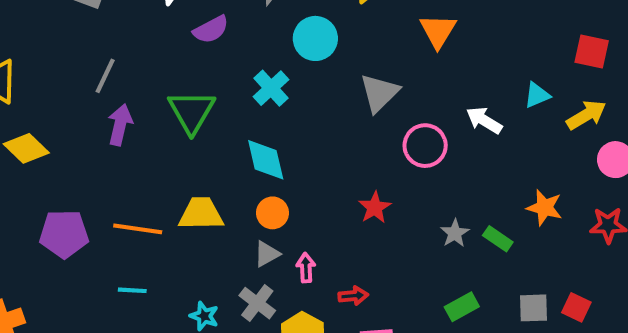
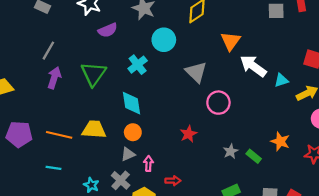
gray triangle: (379, 93) -> (196, 72), turned -35
white arrow: (484, 120) -> (253, 66), moved, size x1.4

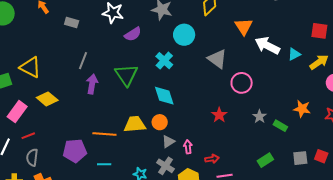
orange circle: (133, 132) -> (160, 122), moved
purple pentagon: (19, 134) -> (75, 151), moved
gray star: (231, 151) -> (260, 116), moved

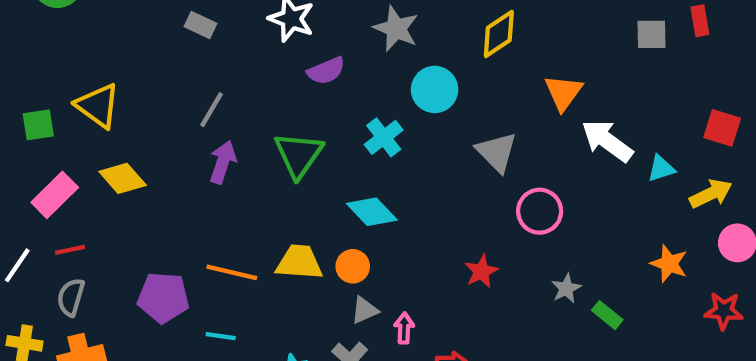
cyan diamond: (164, 96) -> (372, 212), turned -35
orange star: (302, 109) -> (669, 264), moved

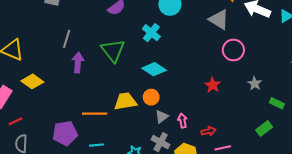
gray triangle: (497, 152) -> (219, 20), moved
green rectangle: (607, 315) -> (277, 103), moved

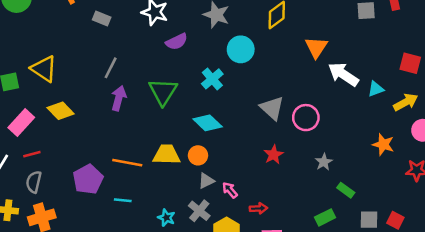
gray triangle: (219, 20) -> (272, 108), moved
pink arrow: (182, 121) -> (230, 190), turned -40
purple pentagon: (65, 133) -> (88, 179), turned -30

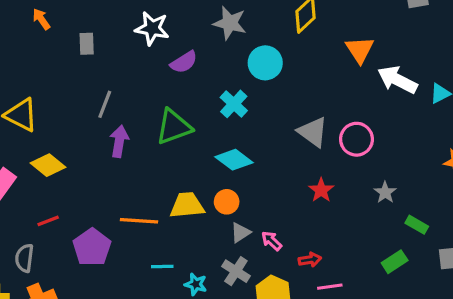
gray rectangle: (102, 19) -> (87, 44), turned 72
green triangle: (163, 92) -> (174, 127), turned 44
red line: (32, 154) -> (48, 221), moved
cyan line: (123, 200) -> (162, 267), moved

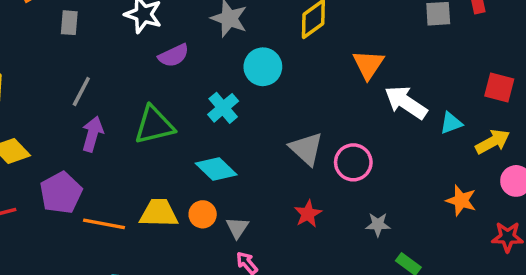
gray star: (385, 192) -> (378, 224), turned 30
gray triangle: (240, 232) -> (237, 228), moved, turned -30
purple pentagon: (92, 247) -> (61, 193), moved

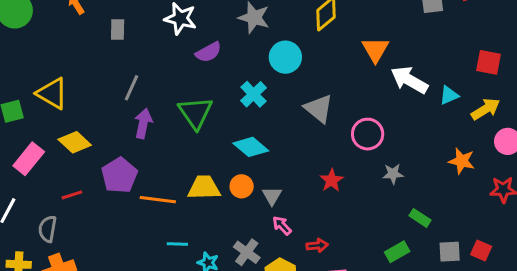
green triangle: (154, 125) -> (196, 113), turned -48
gray triangle: (306, 149) -> (319, 109), moved
gray star: (378, 224) -> (393, 174), moved

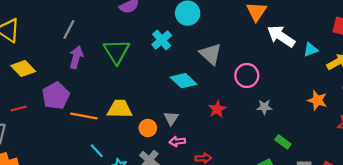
cyan diamond: (251, 147) -> (184, 81), moved
orange circle: (242, 186) -> (148, 128), moved
pink arrow: (282, 226) -> (177, 141), turned -56
cyan line: (177, 244) -> (97, 151), turned 42

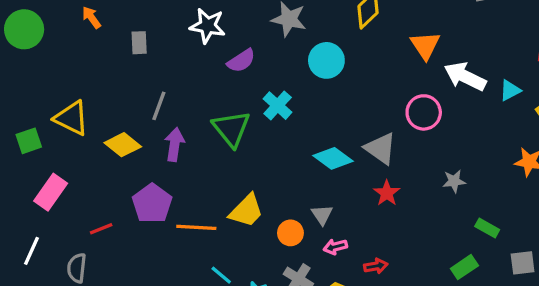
cyan cross: (162, 40) -> (278, 106), moved
gray triangle: (211, 54) -> (381, 149), moved
yellow diamond: (23, 69) -> (123, 145), moved
pink circle: (247, 76) -> (424, 112), moved
yellow trapezoid: (120, 109) -> (246, 211), turned 140

